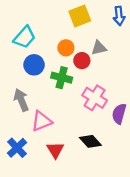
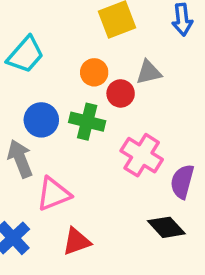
blue circle: (34, 65) -> (41, 120), moved
black diamond: (90, 141) -> (166, 227), moved
red triangle: (55, 150) -> (77, 241), turned 42

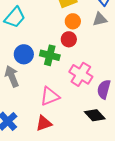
orange circle: (94, 72) -> (73, 21), moved
gray triangle: (149, 72) -> (100, 19), moved
pink triangle: (54, 194) -> (50, 96), moved

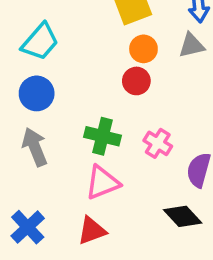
blue circle: (24, 54) -> (37, 93), moved
green cross: (50, 55) -> (103, 136), moved
pink cross: (81, 74) -> (158, 143), size x0.7

